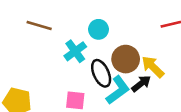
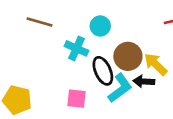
cyan cross: (75, 51) -> (76, 48), turned -30
black arrow: (141, 84) -> (144, 81), turned -138

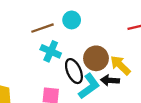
brown line: (40, 22) -> (43, 28), moved, turned -35
cyan circle: (100, 26) -> (72, 20), moved

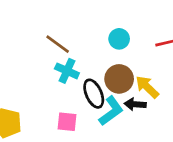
cyan circle: (72, 20) -> (119, 39), moved
brown line: (43, 28) -> (58, 44), turned 55

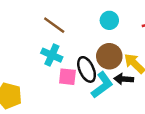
cyan cross: (67, 71) -> (52, 55), moved
pink square: (67, 122) -> (67, 77), moved

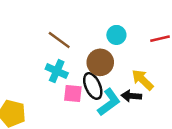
brown circle: (109, 56) -> (100, 62), moved

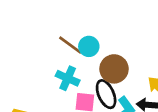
cyan circle: (116, 35) -> (89, 46), moved

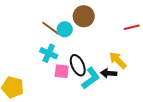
brown circle: (114, 69) -> (84, 16), moved

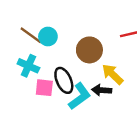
brown circle: (84, 16) -> (89, 50), moved

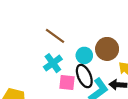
cyan circle: (48, 37) -> (84, 55), moved
cyan cross: (28, 66) -> (53, 63), turned 30

